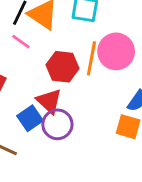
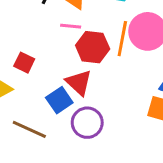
pink line: (21, 42) -> (71, 26), moved, turned -30
purple circle: (57, 124) -> (87, 123), moved

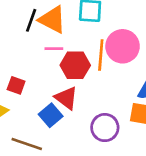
purple circle: (87, 123) -> (105, 128), moved

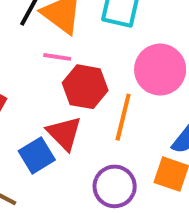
orange line: (101, 55) -> (123, 117), moved

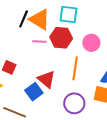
pink circle: (160, 70) -> (91, 43), size x0.7
red hexagon: (85, 87) -> (61, 38), moved

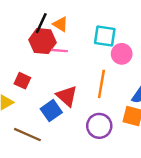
cyan square: (68, 14) -> (105, 36), moved
orange triangle: (40, 19) -> (60, 24), size x0.6
red hexagon: (61, 38) -> (43, 41), moved

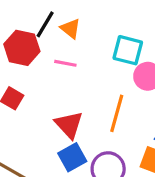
red hexagon: (43, 41) -> (22, 48), moved
blue square: (51, 111) -> (72, 157), moved

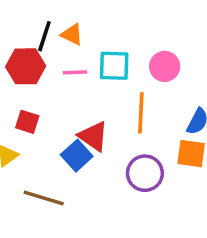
cyan square: (128, 50) -> (114, 66), moved
blue square: (72, 157) -> (77, 156), moved

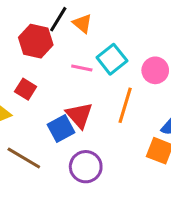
cyan square: (114, 66) -> (112, 59), turned 36
pink line: (75, 72) -> (82, 68), moved
purple circle: (145, 173) -> (86, 167), moved

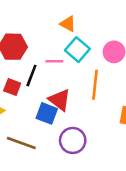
black line: (58, 19) -> (31, 76), moved
orange triangle: (82, 24) -> (68, 24), moved
blue square: (61, 129) -> (47, 113), turned -30

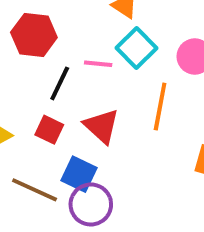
red square: (12, 87) -> (49, 130), moved
blue square: (47, 113) -> (79, 174), moved
purple circle: (73, 140) -> (91, 204), moved

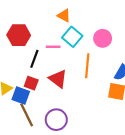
blue square: (79, 174) -> (21, 96), moved
brown line: (35, 190) -> (27, 115), turned 45

